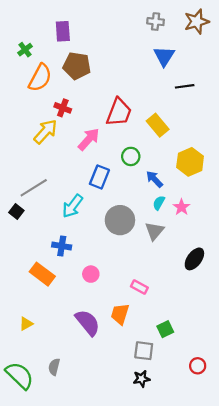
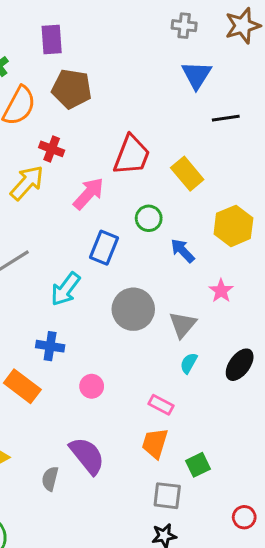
cyan semicircle: (159, 203) -> (189, 363), moved
orange trapezoid: (120, 314) -> (155, 443), moved
gray semicircle: (54, 367) -> (50, 479), moved

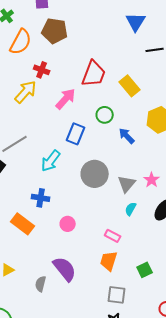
pink star: (221, 291) -> (152, 180), moved
green square: (198, 465) -> (145, 270), moved

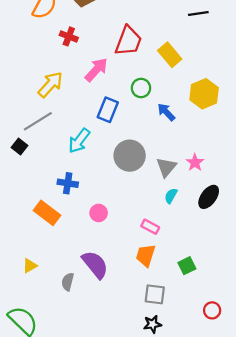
yellow arrow: (26, 92) -> (50, 85), moved

